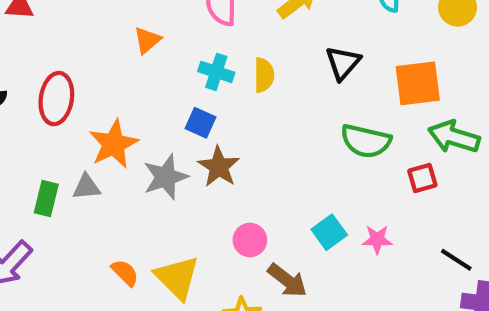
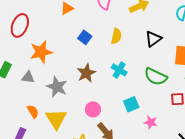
cyan cross: (216, 72) -> (119, 70), moved
blue square: (200, 123) -> (85, 37), moved
gray star: (166, 177) -> (57, 87), moved, turned 30
gray triangle: (86, 187) -> (28, 77), moved
cyan square: (329, 232) -> (131, 104), moved

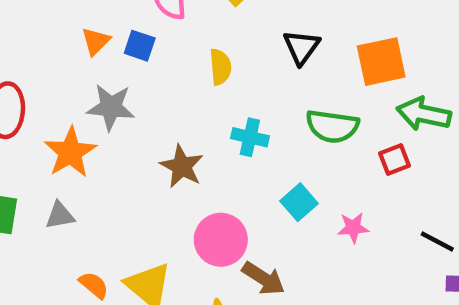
blue square: (85, 37) -> (140, 46), moved
gray star: (57, 87) -> (111, 107), moved
pink circle: (93, 109) -> (221, 240), size x1.5

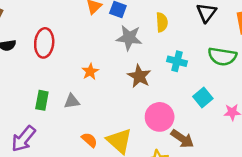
gray star: (111, 107) -> (129, 38), moved
orange star: (70, 152) -> (90, 72), moved, size x0.6

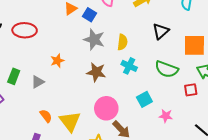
yellow semicircle: (162, 22) -> (122, 42), moved
red ellipse: (44, 43) -> (25, 30), turned 75
brown star: (139, 76) -> (96, 72), turned -30
gray triangle: (72, 101) -> (38, 82), turned -32

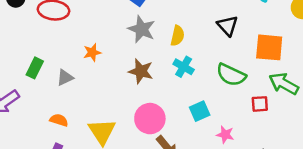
black triangle: (161, 31) -> (228, 26), turned -36
orange semicircle: (46, 116) -> (59, 120), moved, turned -40

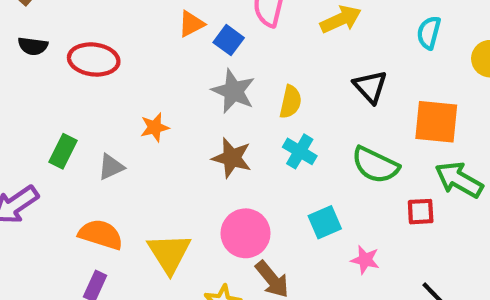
orange semicircle: (59, 120) -> (101, 234), size x1.5

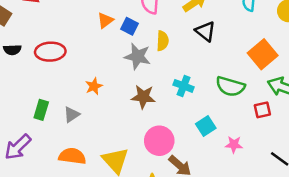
black triangle: (370, 87) -> (205, 31), moved
yellow semicircle: (291, 102) -> (163, 41), moved
orange square: (436, 122) -> (263, 54), turned -36

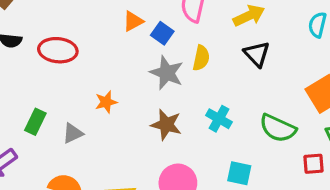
cyan square: (206, 126) -> (239, 173), turned 36

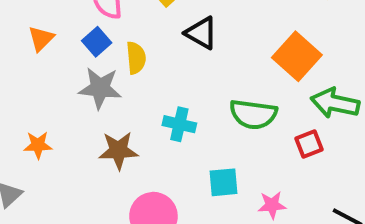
blue square: (162, 33) -> (97, 42), moved, turned 30
orange star: (106, 102) -> (38, 145), turned 30

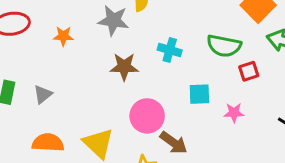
red square: (309, 144) -> (249, 71), moved
orange star: (38, 145) -> (63, 36), moved

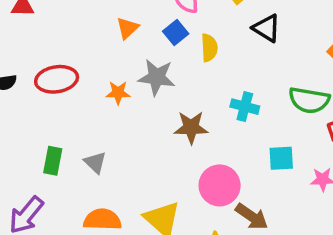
gray star: (113, 20) -> (157, 77), moved
gray triangle: (43, 94) -> (95, 162), turned -36

